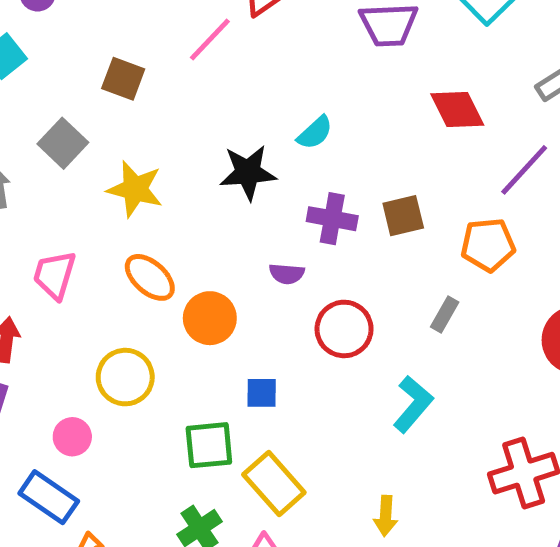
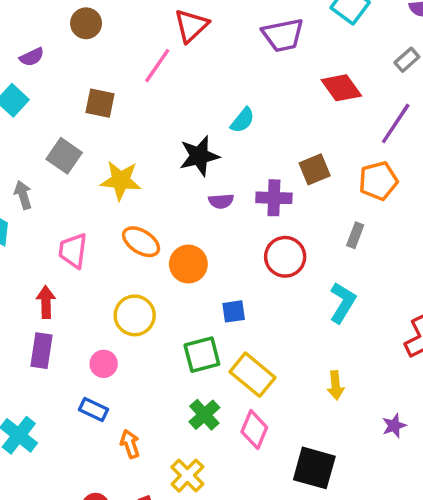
purple cross: (332, 219) -> (274, 198), moved
purple semicircle: (287, 274) -> (221, 201), moved
blue rectangle: (49, 497) -> (94, 410), size x0.7

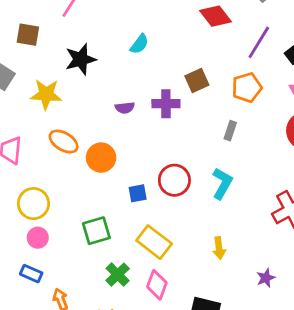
black star: (199, 156) -> (81, 59), moved
red circle: (285, 257) -> (174, 180), moved
yellow circle: (135, 315) -> (33, 204), moved
green square: (202, 355) -> (96, 231), moved

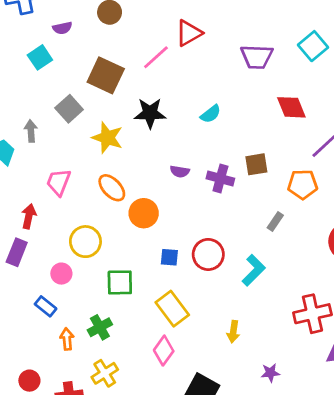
brown square: (28, 35) -> (106, 75), size x1.5
yellow circle: (33, 204) -> (85, 242), moved
green cross: (118, 275) -> (100, 327), moved

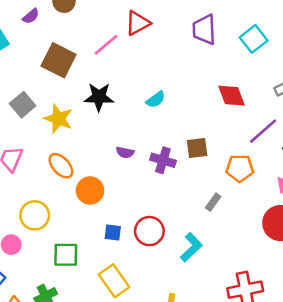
purple semicircle: (62, 28) -> (31, 16), moved, turned -30
purple trapezoid: (257, 57) -> (204, 30), moved, turned 84
gray square: (69, 109) -> (23, 105), moved

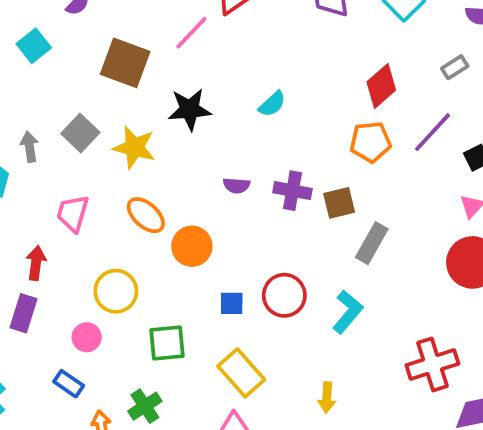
red diamond: (232, 96) -> (381, 86), turned 76
brown square: (197, 148) -> (339, 203), moved
orange pentagon: (240, 168) -> (370, 142), moved
gray rectangle: (213, 202) -> (372, 243), size x1.5

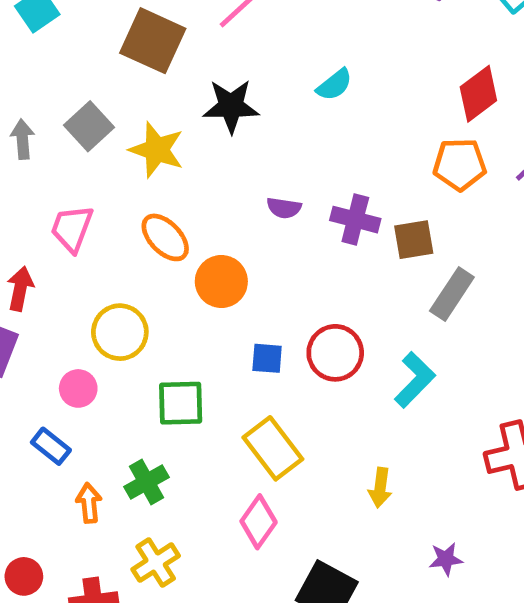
cyan semicircle: (272, 104) -> (334, 85), moved

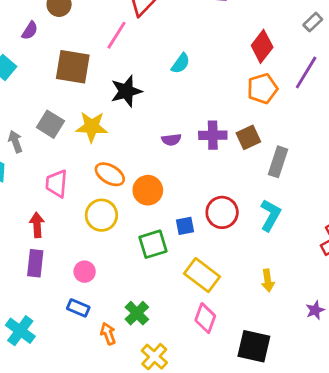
yellow circle: (120, 332) -> (101, 215), moved
green square: (181, 403) -> (153, 244), moved

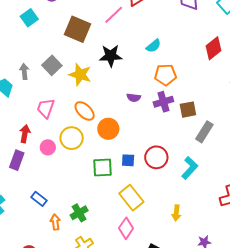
orange pentagon: (262, 89) -> (165, 75), moved
purple cross: (213, 135) -> (163, 102), turned -30
pink circle: (85, 272) -> (48, 147), moved

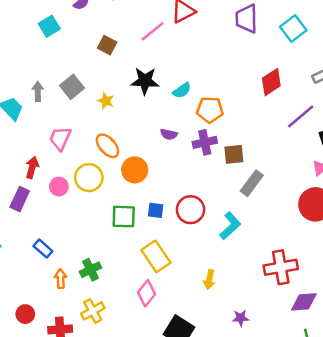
brown square: (78, 29) -> (107, 45), size x0.6
cyan semicircle: (154, 46) -> (182, 90), moved
yellow star: (80, 75) -> (106, 101), size x0.6

